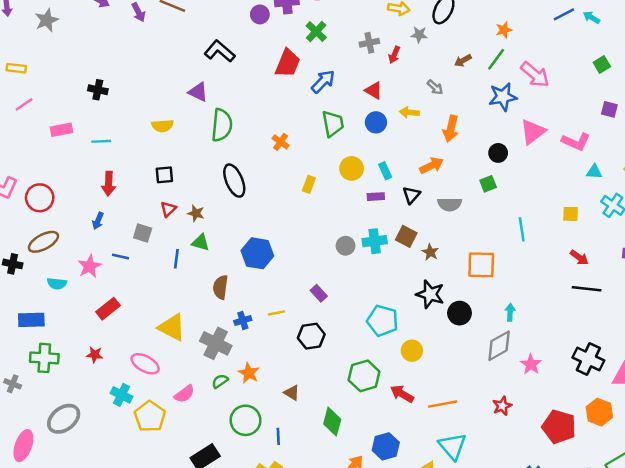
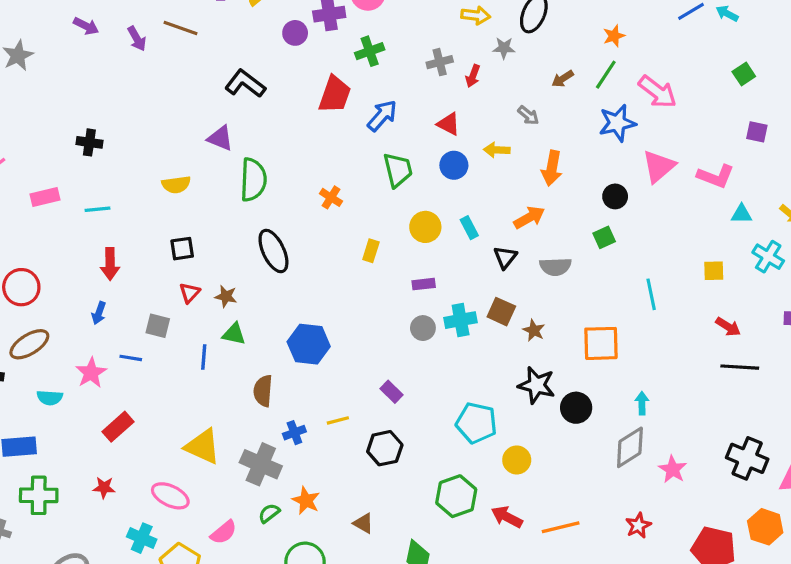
green cross: (316, 32) -> (370, 51), turned 30
purple rectangle: (376, 197) -> (424, 284), moved

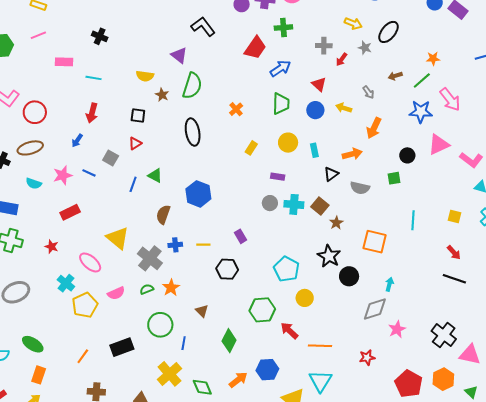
brown star: (226, 296) -> (162, 95), moved

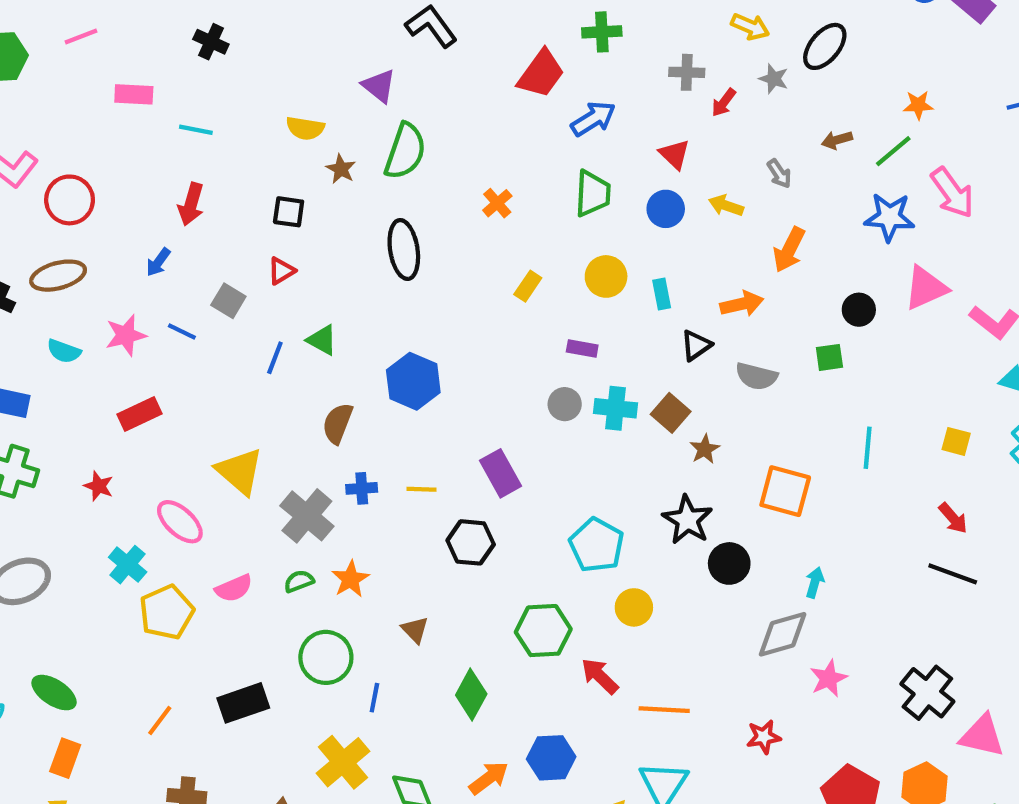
purple rectangle: (240, 236) -> (501, 473), size x1.5

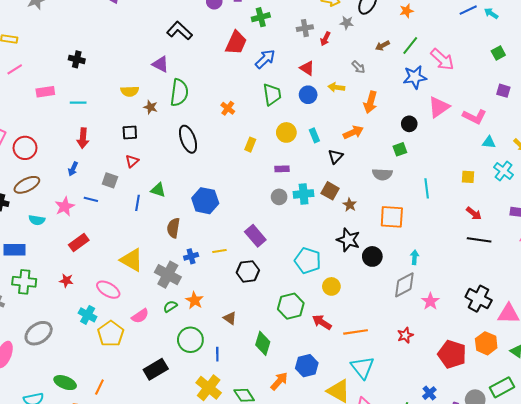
orange star: (918, 105) -> (406, 11), moved
gray semicircle: (756, 376) -> (382, 174), moved
orange line: (160, 720) -> (99, 387), moved

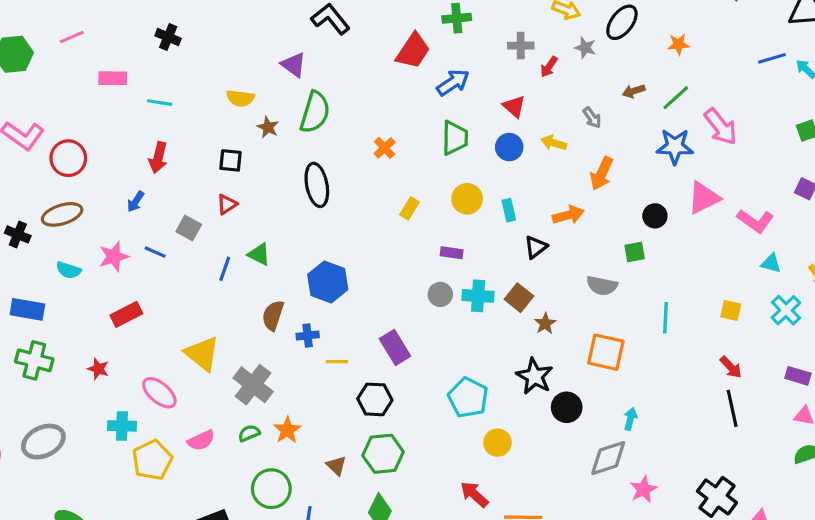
black line: (479, 240) -> (732, 408), turned 60
blue cross: (191, 256) -> (308, 336), moved
green hexagon: (291, 306) -> (383, 454), moved
cyan cross: (88, 315) -> (122, 426), turned -36

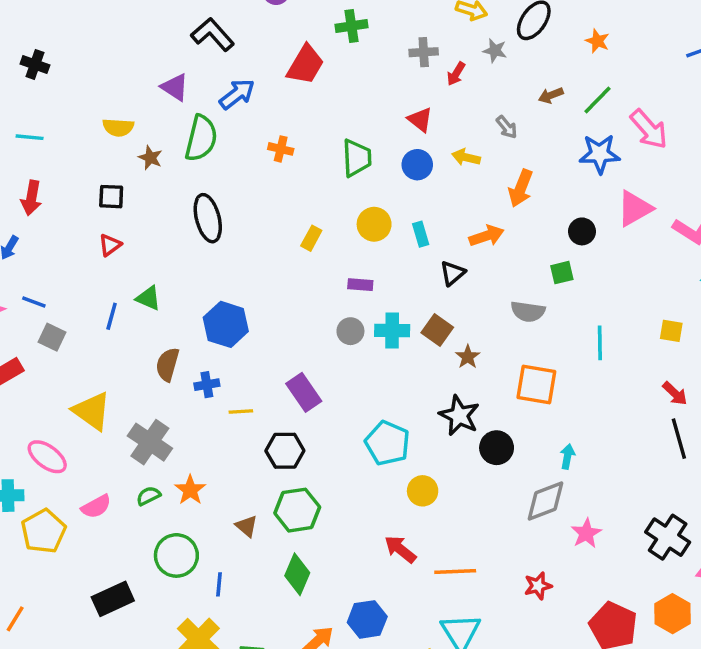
orange star: (679, 44) -> (597, 41), turned 30
blue arrow: (453, 83) -> (237, 94), moved
orange cross: (385, 148) -> (281, 149), moved, turned -30
gray square: (189, 228) -> (52, 337), moved

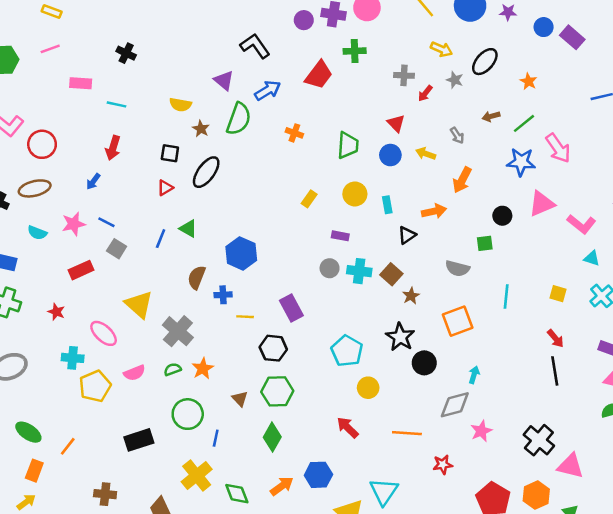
black ellipse: (208, 218) -> (206, 172), moved, turned 44
orange square: (536, 385) -> (458, 321), turned -36
orange line: (455, 571) -> (407, 433), moved

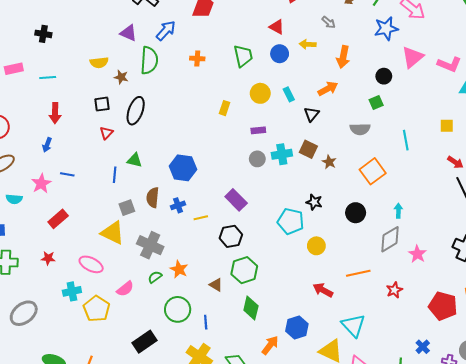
gray square: (117, 249) -> (127, 208), moved, turned -35
black star: (400, 337) -> (314, 202), moved, size x0.7
red arrow: (348, 427) -> (323, 290), moved

